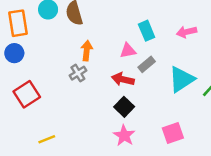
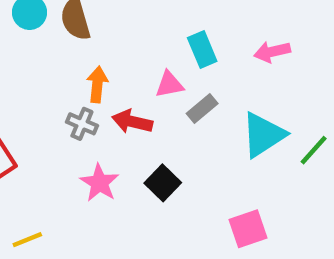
gray cross: (78, 73) -> (82, 124), turned -35
red arrow: (123, 79) -> (132, 122), moved
pink star: (124, 135) -> (99, 183), moved

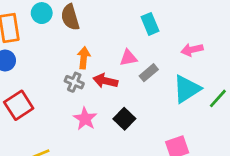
cyan rectangle: (202, 50) -> (150, 24), moved
pink arrow: (272, 52) -> (192, 50), moved

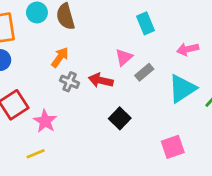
orange arrow: (84, 58) -> (60, 57), moved, turned 30
pink triangle: (128, 58) -> (124, 57), turned -30
pink star: (85, 119) -> (45, 121), moved

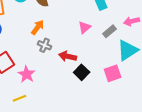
gray rectangle: (144, 72) -> (110, 31), moved
red arrow: (101, 80) -> (68, 56), moved
pink square: (173, 147) -> (113, 73), moved

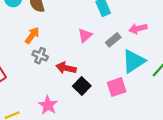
pink star: (27, 74) -> (48, 105), moved

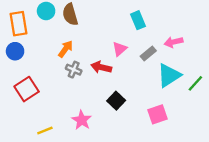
red arrow: (66, 68) -> (101, 67), moved
pink square: (117, 87) -> (157, 114), moved

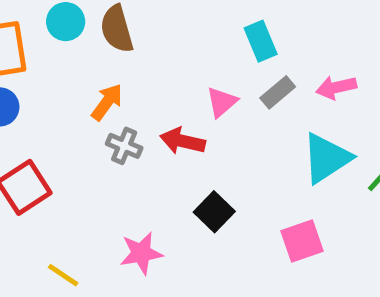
gray rectangle: (148, 53) -> (278, 92), moved
pink star: (82, 120) -> (141, 253), turned 30
yellow line: (45, 130) -> (63, 275), turned 56

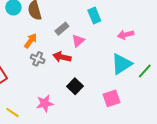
gray rectangle: (278, 92) -> (62, 29), moved

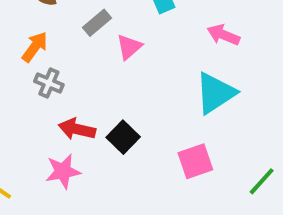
pink arrow: (126, 35) -> (223, 35), turned 35
red arrow: (62, 57) -> (77, 129), moved
green line: (145, 71) -> (262, 181), moved

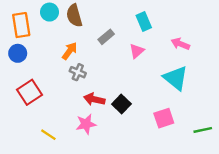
pink triangle: (129, 47) -> (137, 51), moved
cyan triangle: (215, 93) -> (176, 78), turned -48
green line: (262, 181) -> (203, 130), turned 36

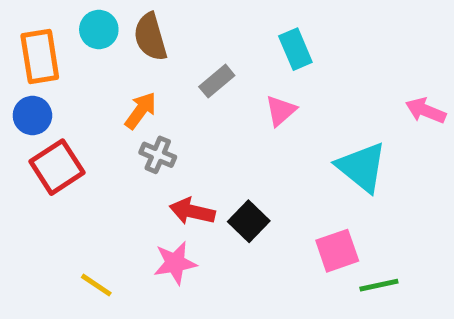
pink arrow: (180, 44) -> (426, 111), moved
red square: (29, 92) -> (57, 167), moved
green line: (203, 130) -> (379, 285), moved

